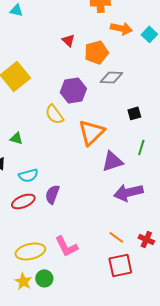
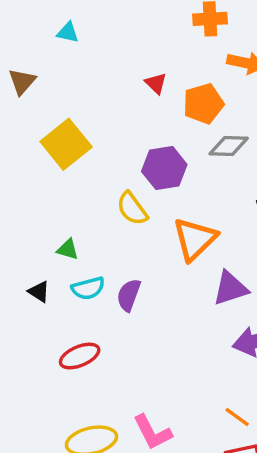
cyan semicircle: (28, 175) -> (88, 288), moved
purple semicircle: (52, 194) -> (129, 295), moved

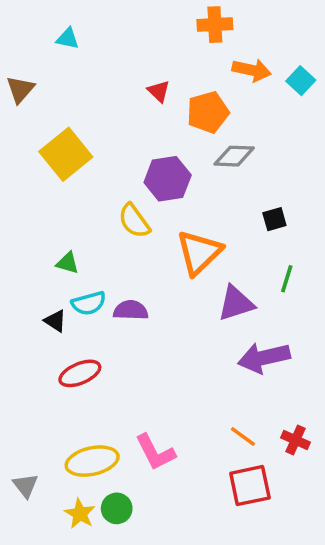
black triangle: (39, 292) -> (55, 321), moved
purple semicircle: (129, 295) -> (131, 310), turned 72

